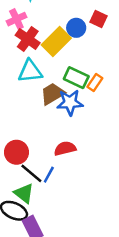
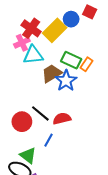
pink cross: (16, 19) -> (22, 43), moved
blue star: (70, 102) -> (66, 81), turned -30
black line: (31, 173) -> (40, 113), moved

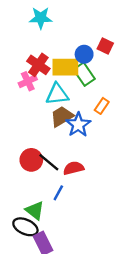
yellow rectangle: (55, 30) -> (65, 67), turned 45
cyan triangle: (33, 55) -> (57, 94), moved
green rectangle: (71, 60) -> (84, 74), moved, turned 30
red circle: (22, 122) -> (31, 160), moved

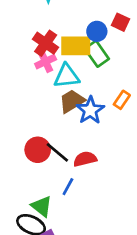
pink cross: (28, 81) -> (46, 62), moved
orange rectangle: (102, 106) -> (122, 100), moved

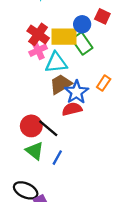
red semicircle: (85, 159) -> (72, 109), moved
green triangle: (42, 206) -> (35, 151), moved

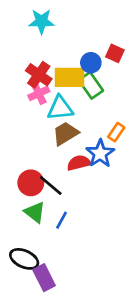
blue star: (76, 92) -> (100, 153), moved

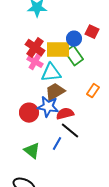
pink cross: (39, 93) -> (35, 62), turned -35
blue star: (100, 153) -> (48, 107), moved, turned -30
red circle: (31, 183) -> (29, 113), moved
black line: (51, 186) -> (70, 131), moved
blue line: (61, 220) -> (57, 144), moved

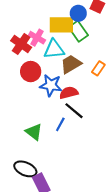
red cross: (35, 48) -> (21, 44), moved
brown trapezoid: (55, 92) -> (71, 64), moved
red circle: (29, 113) -> (31, 72), moved

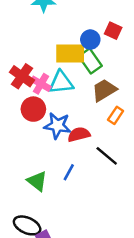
pink cross: (37, 38) -> (41, 84), moved
brown trapezoid: (71, 64) -> (104, 90), moved
orange rectangle: (98, 68) -> (116, 115), moved
black line: (74, 111) -> (107, 156), moved

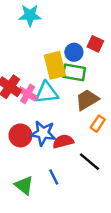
yellow rectangle: (70, 53) -> (55, 65), turned 76
green rectangle: (90, 61) -> (74, 72), turned -45
red circle: (33, 109) -> (20, 135), moved
blue line: (69, 172) -> (54, 177), turned -56

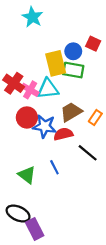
cyan star: (30, 15) -> (32, 17), turned 30
brown trapezoid: (87, 100) -> (71, 112), moved
red circle: (20, 135) -> (27, 117), moved

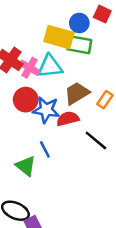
yellow rectangle: (56, 63) -> (59, 37), turned -60
blue line: (54, 167) -> (45, 149), moved

